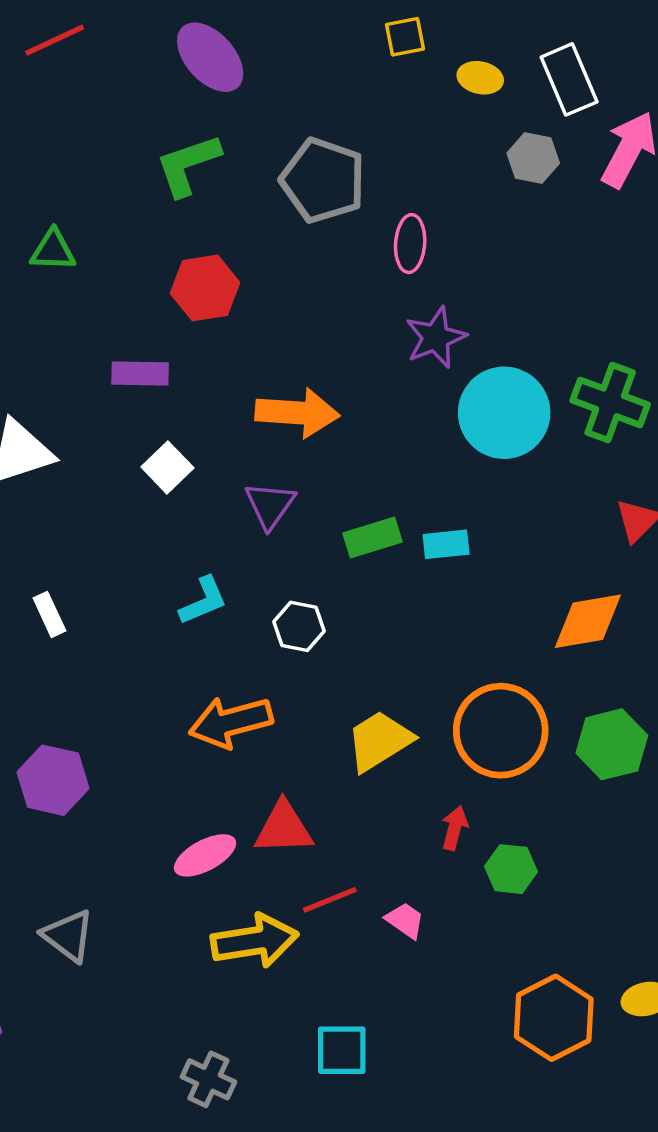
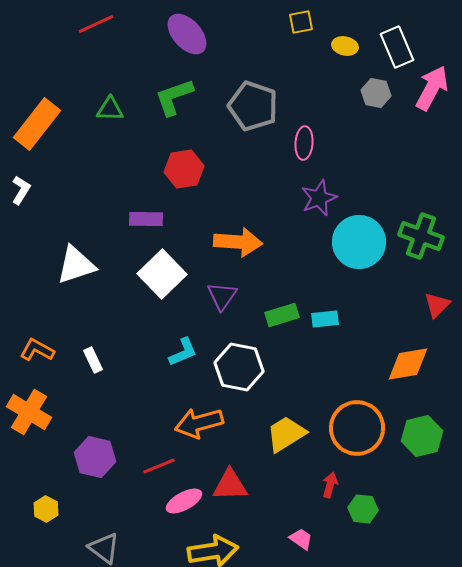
green triangle: (53, 250) -> (110, 109), moved
white square: (167, 467) -> (162, 274), size x1.6
white hexagon: (299, 626) -> (239, 367), size x1.6
red line: (330, 900) -> (159, 466), moved

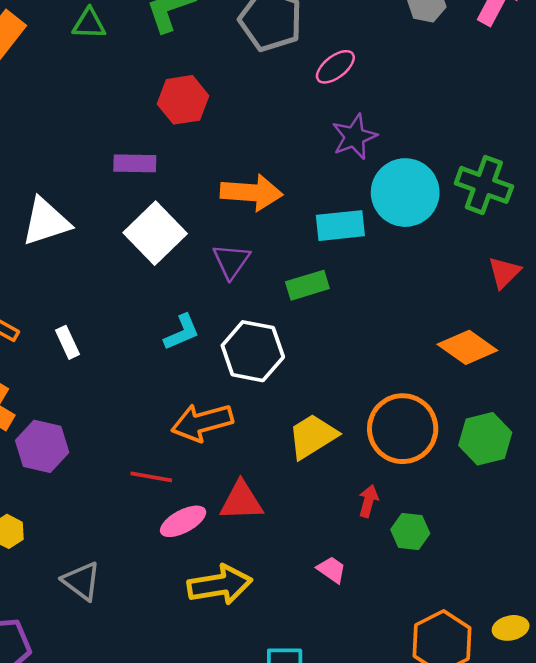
pink ellipse: (304, 143) -> (335, 67), turned 48
cyan rectangle: (325, 319) -> (340, 226), moved, size x1.4
orange diamond: (408, 364) -> (467, 347), turned 45
purple hexagon: (95, 457) -> (42, 446), moved
red line: (159, 466) -> (151, 477), turned 32

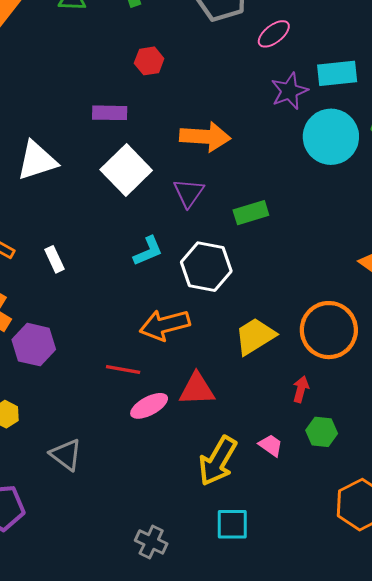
red hexagon: (183, 100) -> (149, 61), size x0.7
cyan rectangle: (340, 226) -> (337, 73), moved
green hexagon: (410, 531) -> (322, 432), moved
yellow arrow: (220, 585) -> (218, 461), moved, turned 129

